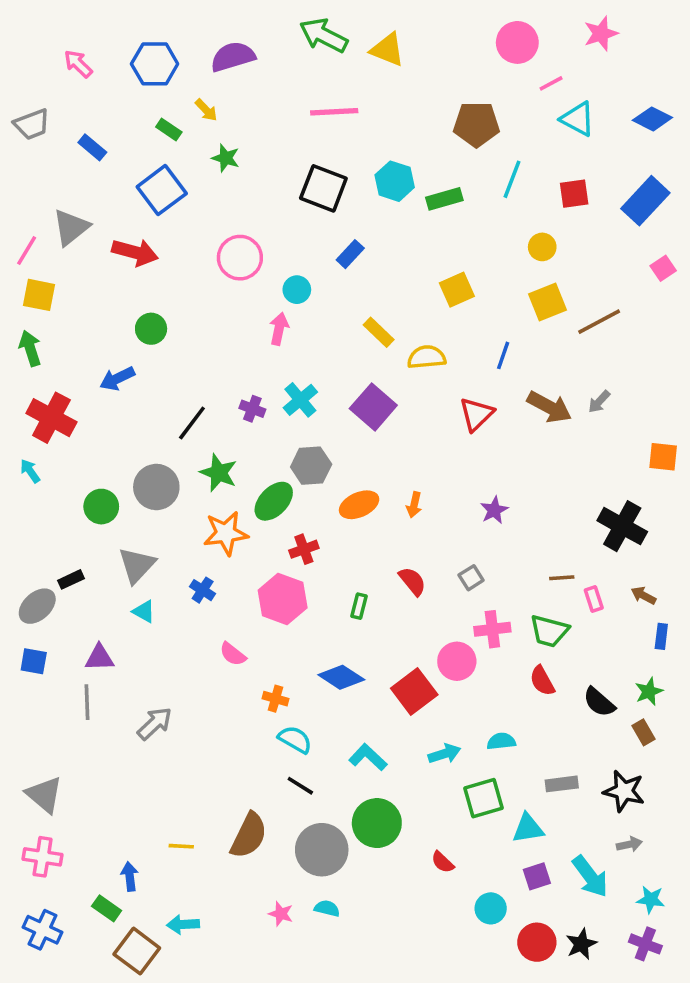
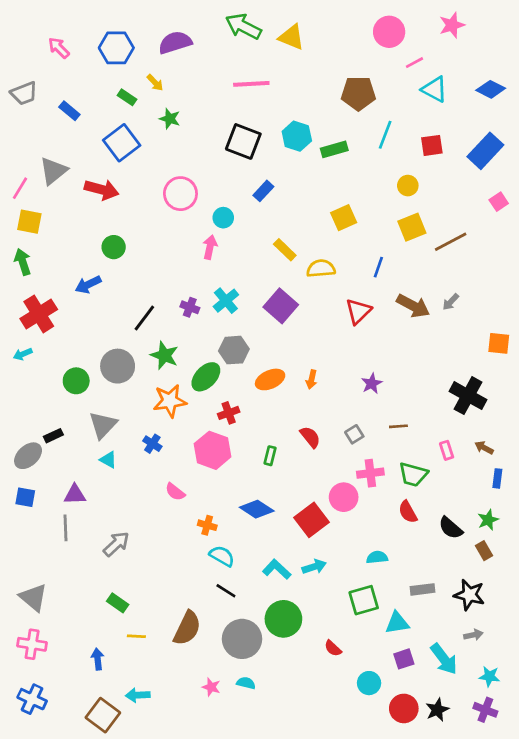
red cross: (51, 418) -> (39, 314), turned 30
cyan arrow: (30, 471) -> (23, 354), turned -78
brown line: (562, 578) -> (398, 426), moved
cyan arrow: (444, 754) -> (314, 567), moved
green rectangle: (107, 908) -> (118, 603), moved

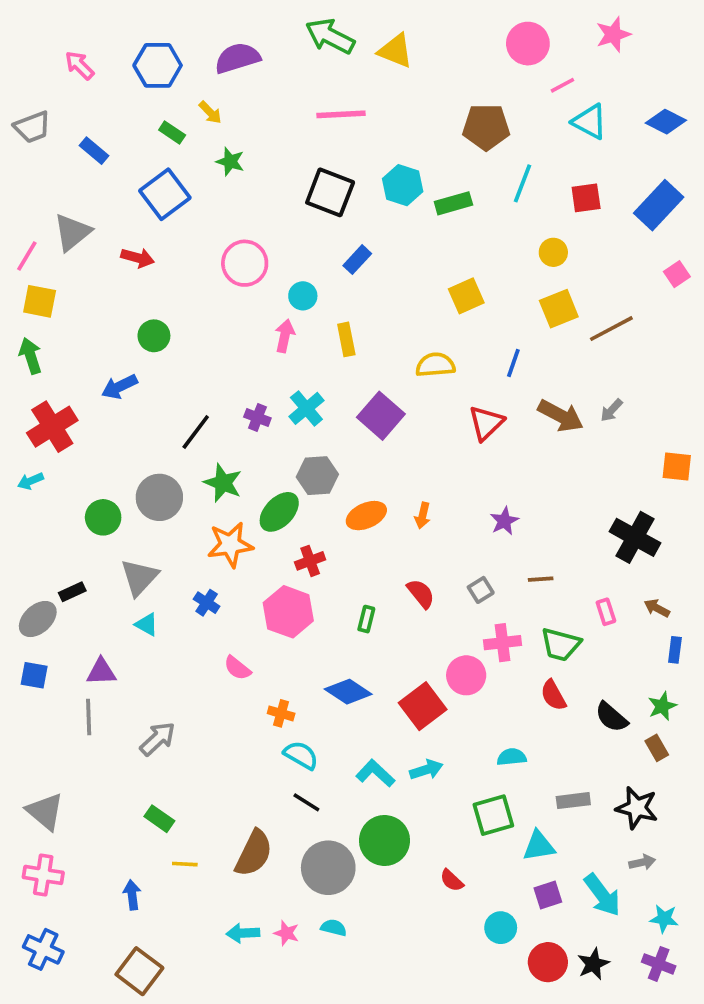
red arrow: (102, 190) -> (138, 258), size x0.7
yellow rectangle: (285, 250) -> (346, 339), moved, turned 35
cyan arrow: (138, 695) -> (243, 933), moved

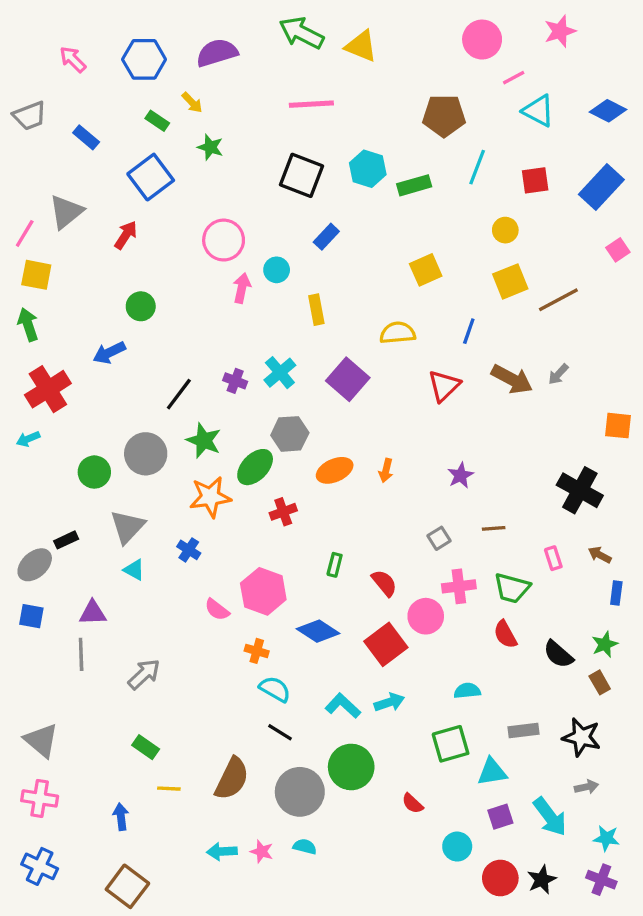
red arrow: (138, 258) -> (126, 235), turned -72
pink arrow: (285, 336) -> (242, 288), moved
red semicircle: (421, 594) -> (384, 583), moved
pink hexagon: (288, 612) -> (263, 591), moved

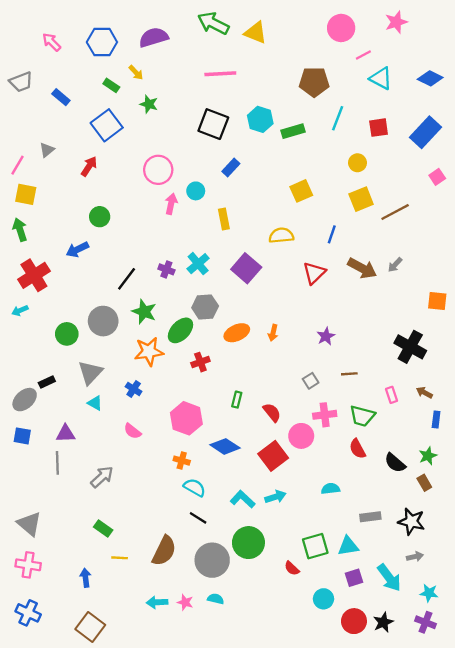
gray triangle: (66, 212) -> (47, 150), size x0.6
pink semicircle: (217, 610) -> (132, 431), moved
green square: (451, 744) -> (315, 546), moved

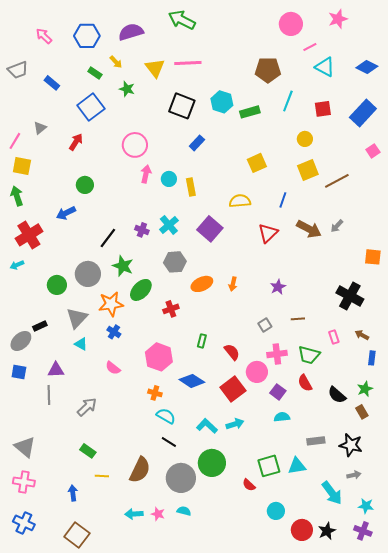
yellow triangle: (256, 33) -> (155, 68), moved, turned 30
cyan circle: (196, 191) -> (169, 179), moved
green ellipse: (180, 330) -> (141, 290), moved
orange star: (149, 351) -> (111, 304), moved
purple square: (354, 578) -> (278, 392), moved, turned -35

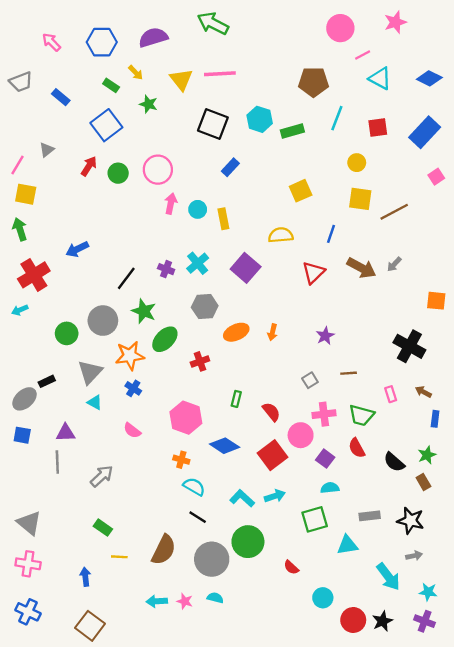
yellow square: (308, 170) -> (360, 199), turned 30
green circle: (85, 185) -> (118, 173), moved
green square: (269, 466) -> (315, 519), moved

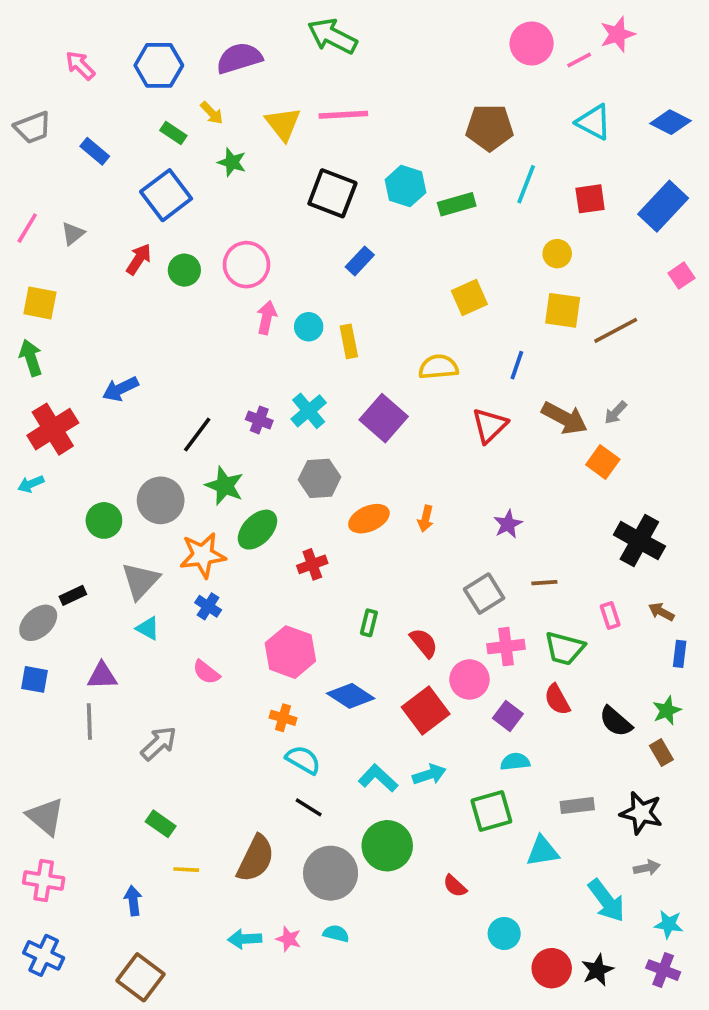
pink line: (363, 55) -> (579, 60), moved
pink line: (17, 165) -> (27, 228), moved
orange square: (436, 301) -> (603, 462), moved, turned 30
gray square: (310, 380) -> (484, 594), size x1.5

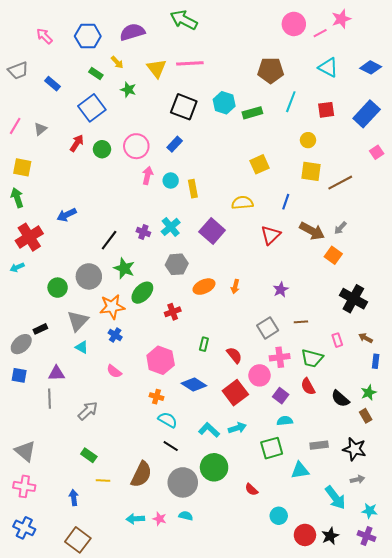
blue rectangle: (360, 261) -> (175, 144), moved

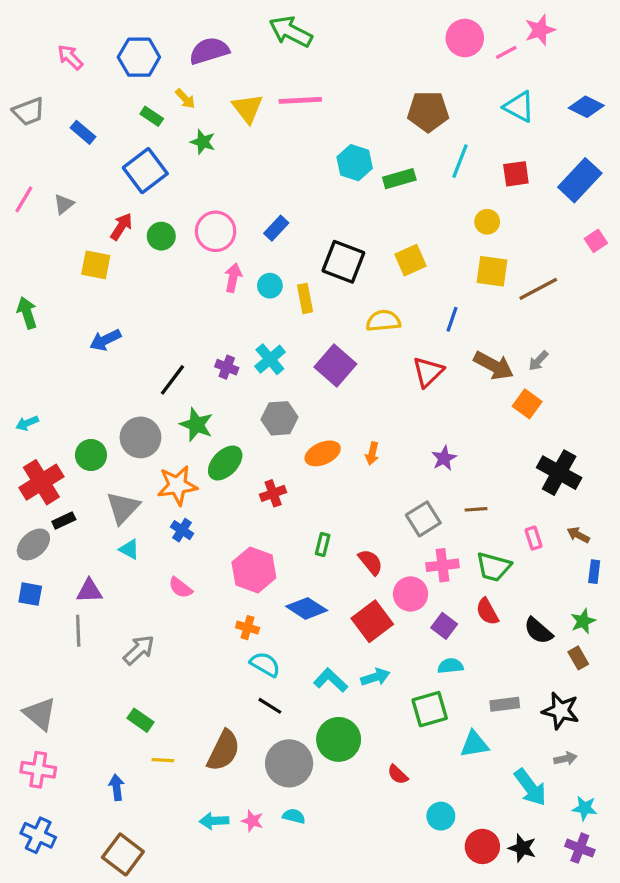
black square: (184, 107) -> (343, 262), moved
yellow square: (22, 167) -> (96, 265), moved
red cross: (29, 237) -> (41, 482), moved
black star: (330, 536) -> (522, 848), turned -30

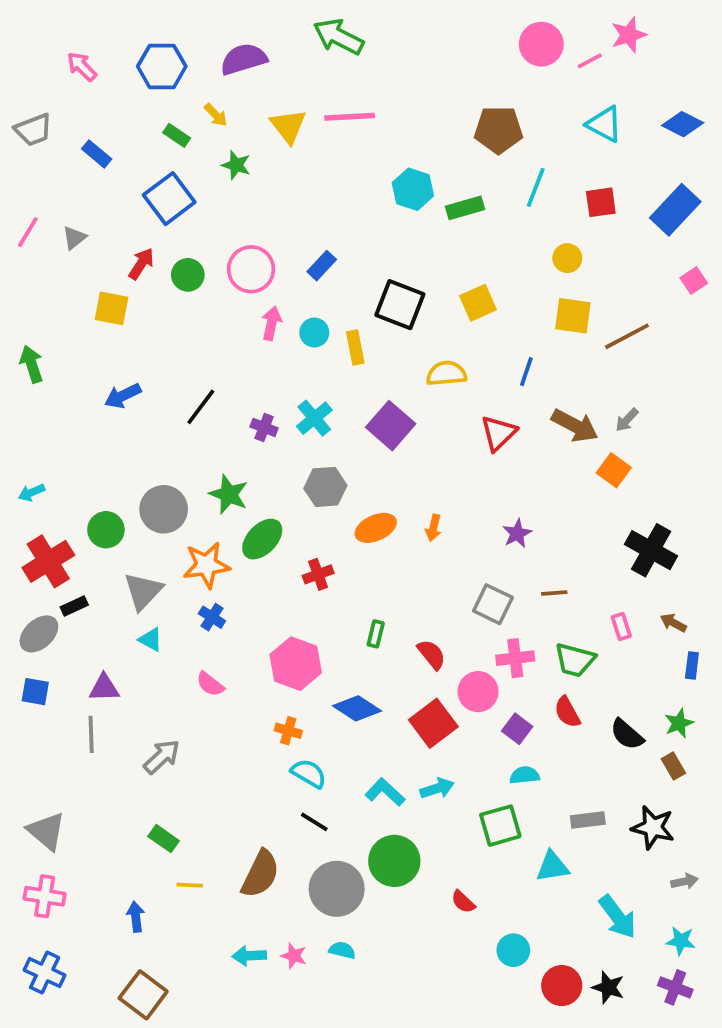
black line: (172, 380) -> (201, 407), moved
gray square: (423, 519) -> (493, 604), turned -32
gray arrow: (565, 759) -> (685, 881), moved

